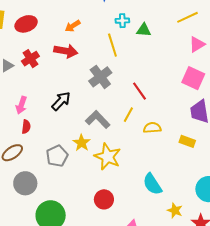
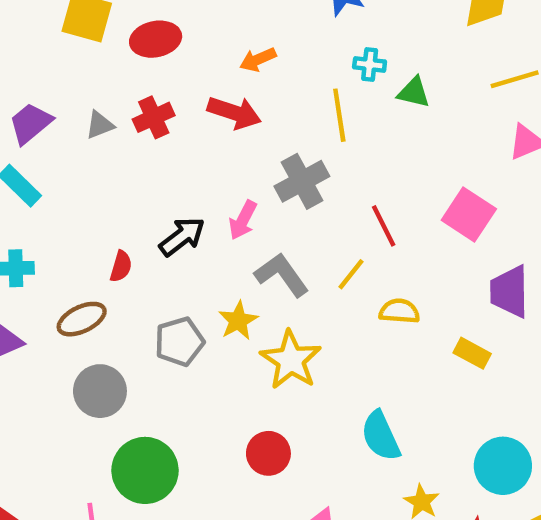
pink square: (193, 78) -> (469, 214), moved
black arrow: (61, 101) -> (182, 237), moved
pink arrow: (21, 105) -> (243, 220), moved

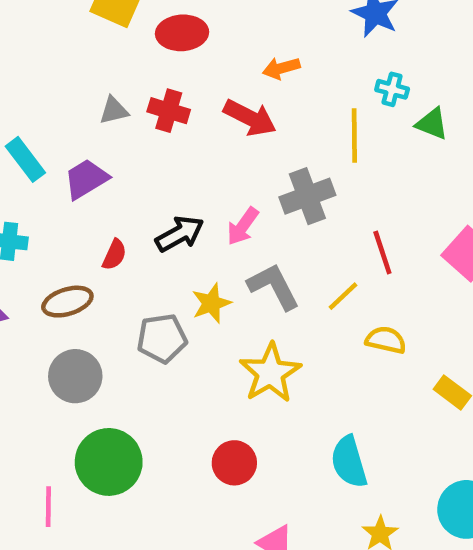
red cross: (154, 117) -> (169, 111), turned 33
purple trapezoid: (30, 123) -> (86, 179), moved
yellow star: (238, 321) -> (211, 303), moved

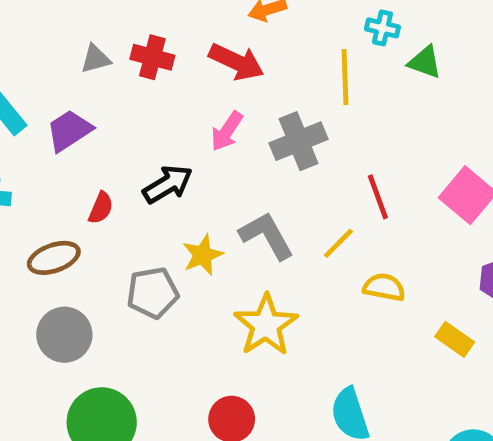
pink arrow: (243, 226) -> (227, 131), moved

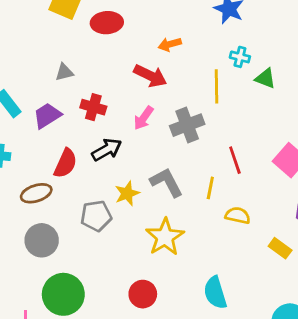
red cross: (152, 57) -> (93, 107), moved
red semicircle: (101, 208) -> (66, 163), size x1.5
yellow line: (338, 243) -> (210, 188), turned -35

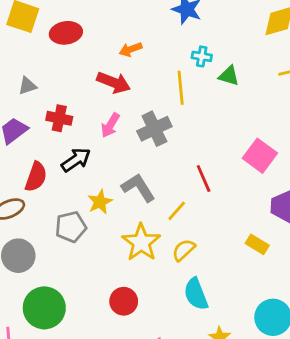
red line: (235, 160) -> (204, 178), moved
yellow line: (210, 188) -> (177, 211), moved, turned 35
yellow semicircle: (238, 215) -> (184, 250), moved, turned -50

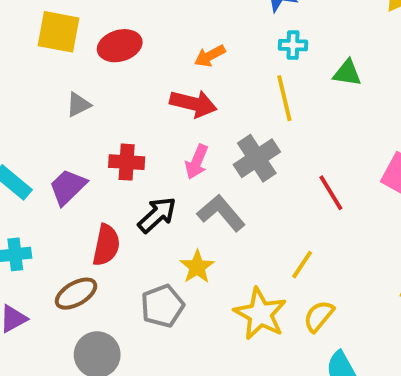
cyan cross: (202, 56) -> (293, 45), moved
gray triangle: (27, 86) -> (78, 105), moved
red line: (204, 178) -> (331, 193), moved
gray L-shape: (138, 188) -> (221, 213), moved

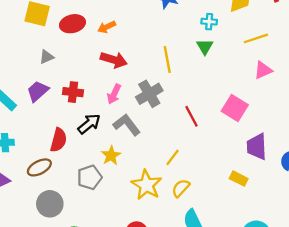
cyan cross: (293, 45) -> (209, 22), moved
orange arrow: (210, 56) -> (107, 27), moved
green triangle: (347, 73) -> (205, 47), turned 48
purple trapezoid: (68, 187) -> (38, 91), moved

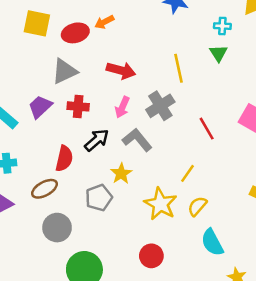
orange arrow: (107, 27) -> (104, 22), moved
gray triangle: (47, 57) -> (65, 71), moved, size x1.6

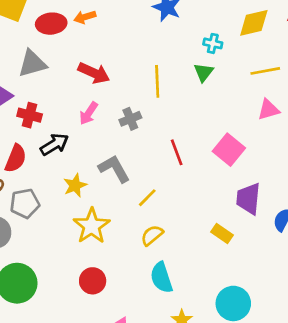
red cross: (78, 106) -> (30, 115), moved
gray cross: (160, 106) -> (130, 119), size x0.7
gray L-shape: (137, 140) -> (114, 169), moved
gray pentagon: (99, 198) -> (25, 203), moved
yellow star: (160, 204) -> (92, 226), moved

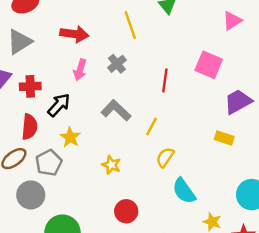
red line: (177, 152) -> (165, 80), turned 45
yellow star: (75, 185) -> (70, 137), moved
purple trapezoid: (248, 199) -> (238, 102), turned 72
yellow star: (92, 226) -> (111, 165), size x0.6

